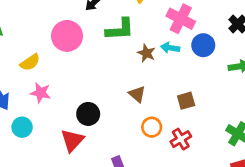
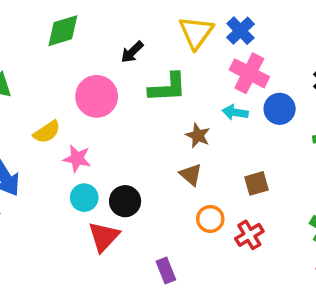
brown star: (146, 53) -> (198, 135), moved
pink star: (41, 93) -> (77, 159), moved
cyan circle: (22, 127) -> (84, 198), moved

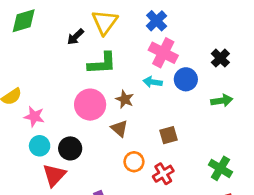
yellow triangle: (196, 32) -> (105, 22), moved
pink circle: (97, 96) -> (90, 105), moved

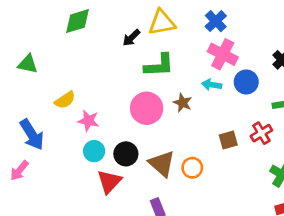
yellow triangle: (105, 22) -> (162, 22), turned 44
brown triangle: (119, 129) -> (162, 164), moved, size x1.5
red cross: (163, 174) -> (261, 133), moved

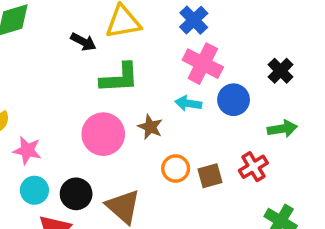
black arrow: (131, 38) -> (83, 42), turned -108
orange circle: (192, 168) -> (176, 169), moved

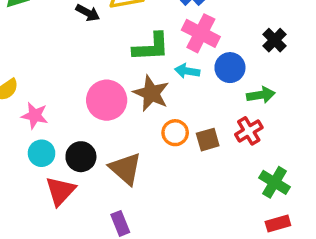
green L-shape: (120, 78) -> (151, 47), moved
brown star: (150, 127) -> (151, 93), size x1.5
green arrow: (282, 129) -> (261, 95), moved

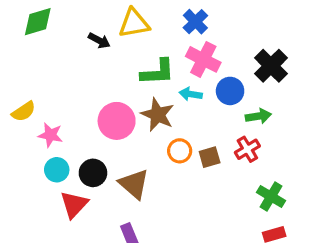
black cross: (275, 40) -> (271, 66), size x1.5

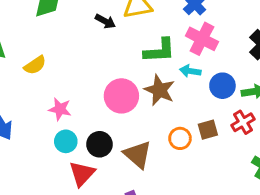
blue circle: (230, 91) -> (222, 86), moved
yellow semicircle: (24, 111) -> (35, 65), moved
orange circle: (180, 151) -> (180, 138), moved

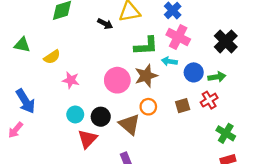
brown star: (160, 90) -> (146, 76), turned 30
pink star: (60, 109) -> (71, 80), moved
orange circle: (180, 138) -> (148, 107), moved

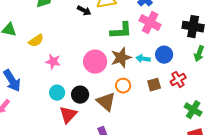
black cross: (226, 41) -> (193, 27), turned -35
cyan arrow: (169, 61) -> (143, 59), moved
green arrow: (217, 77) -> (199, 54), moved, turned 119

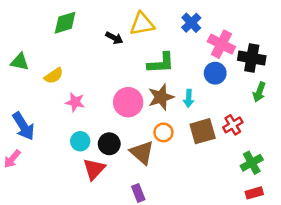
pink cross: (150, 23) -> (221, 44), moved
blue circle: (164, 55) -> (215, 73), moved
cyan arrow: (143, 59) -> (189, 98), turned -96
brown square: (154, 85) -> (203, 131), size x1.5
green cross: (193, 110) -> (252, 163), turned 30

